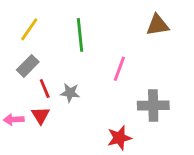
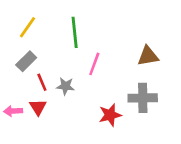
brown triangle: (157, 25) -> (148, 56), moved
pink line: (119, 69) -> (94, 64), moved
red star: (119, 138) -> (110, 115), moved

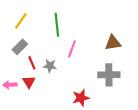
red star: (110, 115) -> (81, 98), moved

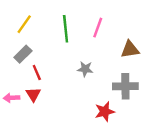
pink line: (72, 49) -> (98, 28), moved
gray star: (50, 66) -> (85, 69), moved
red star: (81, 98) -> (105, 112), moved

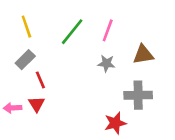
yellow line: (24, 24) -> (26, 27), turned -54
green line: (66, 29) -> (72, 32), turned 45
gray star: (85, 69) -> (106, 63), moved

